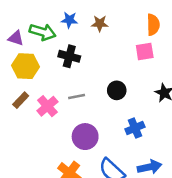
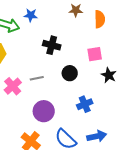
brown star: (100, 24) -> (76, 10), moved
pink square: (145, 51) -> (95, 54), moved
black cross: (69, 56) -> (52, 45), moved

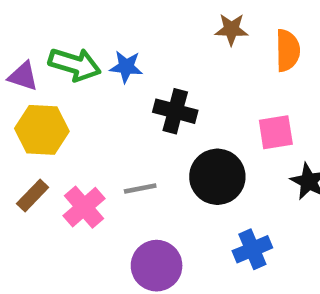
blue star: (31, 15) -> (126, 67), moved
black circle: (70, 73) -> (217, 177), size x1.5

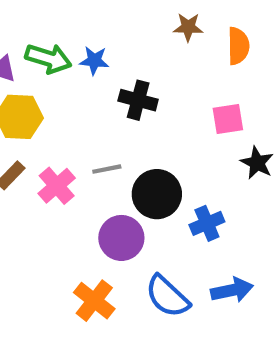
black circle: (217, 177) -> (157, 194), moved

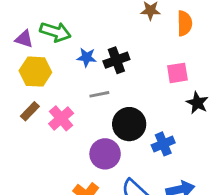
blue star: (94, 61) -> (87, 57), moved
black cross: (138, 100) -> (116, 60), turned -35
gray line: (107, 169) -> (99, 94), moved

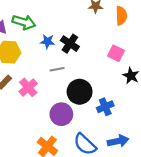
black cross: (116, 60) -> (70, 44), turned -36
pink square: (177, 73) -> (116, 53), turned 35

